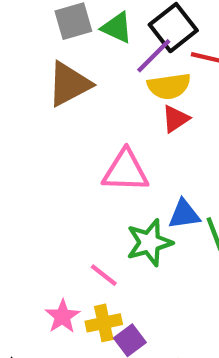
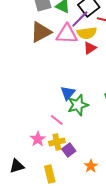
pink triangle: (126, 171) -> (67, 34), moved
blue triangle: (184, 214) -> (68, 93), moved, turned -42

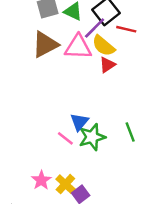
yellow semicircle: (87, 33) -> (103, 46), turned 48
pink line: (57, 120) -> (65, 138), moved
yellow cross: (57, 142) -> (65, 184), turned -35

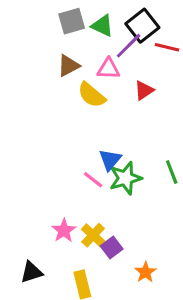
brown triangle: (45, 44) -> (68, 66), size x0.7
yellow semicircle: (103, 46) -> (92, 95), moved
pink triangle: (78, 47) -> (109, 69), size x0.7

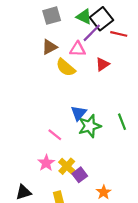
green triangle: (102, 26) -> (84, 17), moved
pink line: (93, 180) -> (55, 135), moved

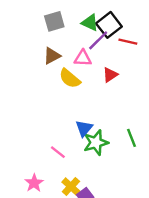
pink star: (46, 163) -> (34, 183), moved

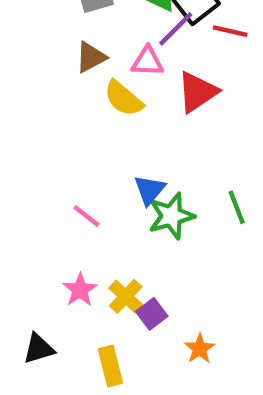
red triangle: (110, 75) -> (197, 92), size x1.5
pink line: (58, 152) -> (86, 216), moved
pink star: (34, 183) -> (80, 290), moved

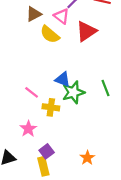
pink triangle: (147, 62) -> (62, 16), turned 35
blue triangle: (150, 190) -> (63, 79), turned -49
yellow cross: (126, 296) -> (51, 107), moved, turned -35
purple square: (152, 314) -> (47, 151), moved

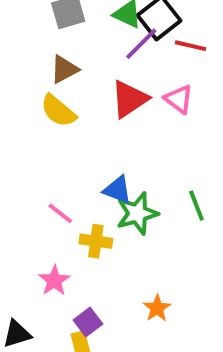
pink triangle: (62, 16) -> (179, 99), moved
red triangle: (86, 31) -> (129, 99), moved
yellow semicircle: (50, 34) -> (58, 111), moved
orange star: (87, 158) -> (157, 308), moved

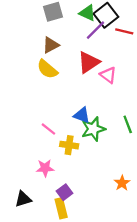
pink triangle: (179, 99) -> (108, 75), moved
pink star: (54, 281) -> (45, 168), turned 30
orange star: (157, 308) -> (122, 183), moved

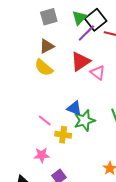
green triangle: (87, 13) -> (79, 18), turned 49

